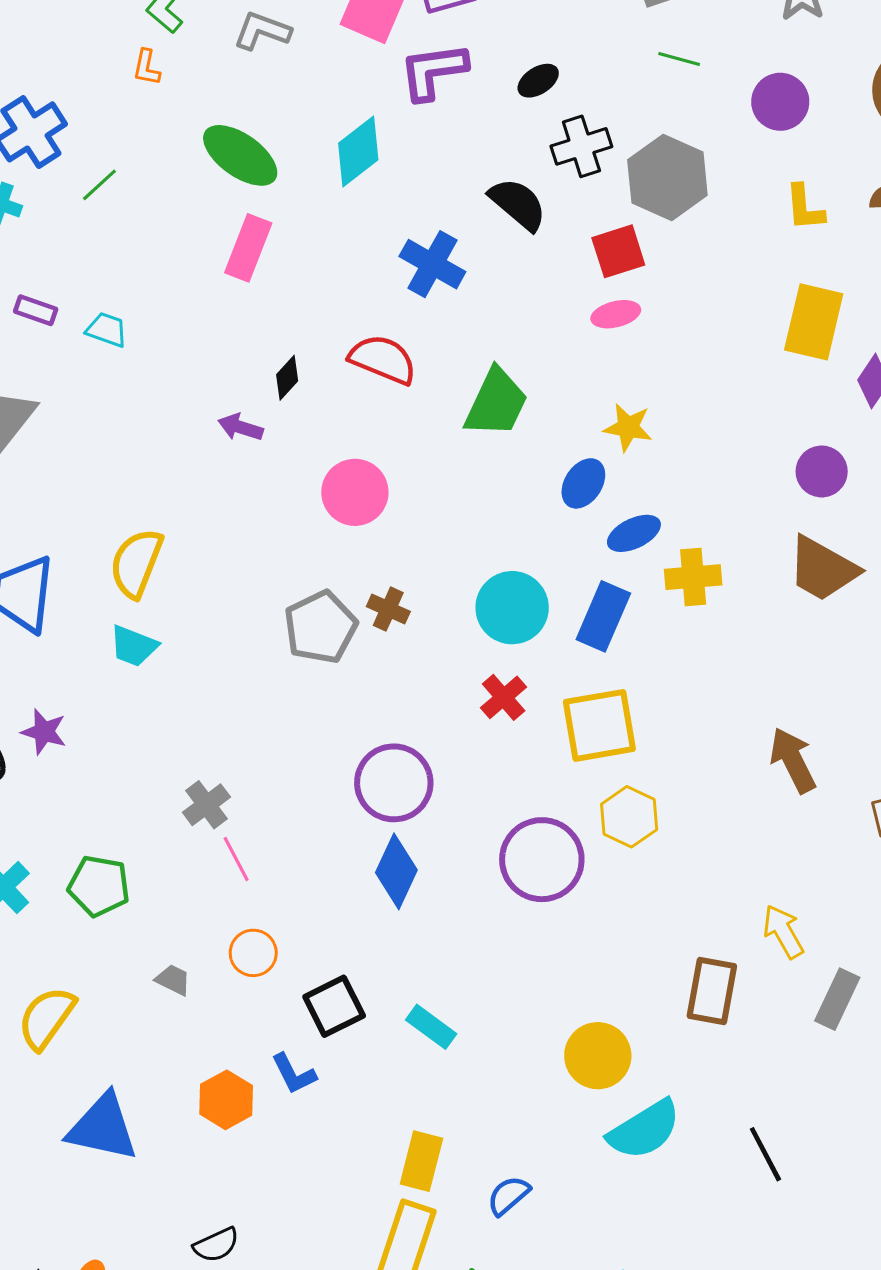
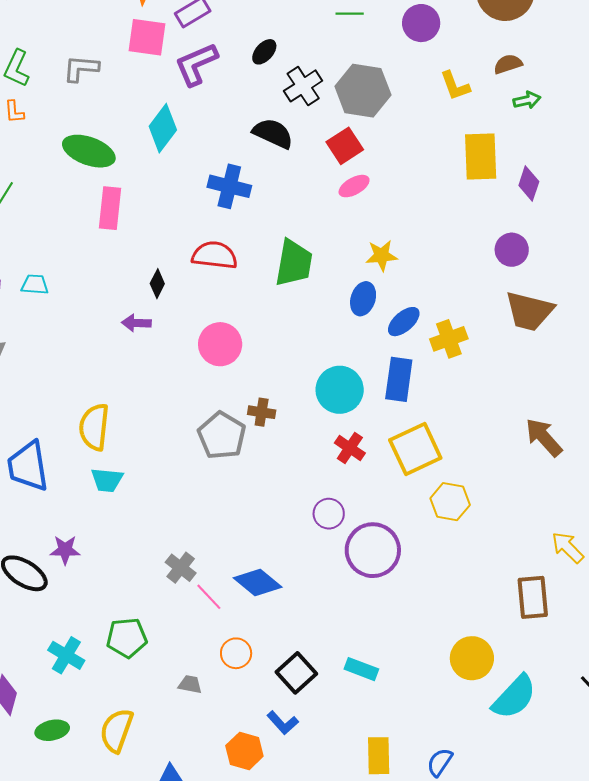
purple circle: (394, 783) -> (329, 514), moved, size x0.6
purple circle: (542, 860) -> (373, 550), moved
blue diamond: (396, 871) -> (258, 583), moved, turned -60

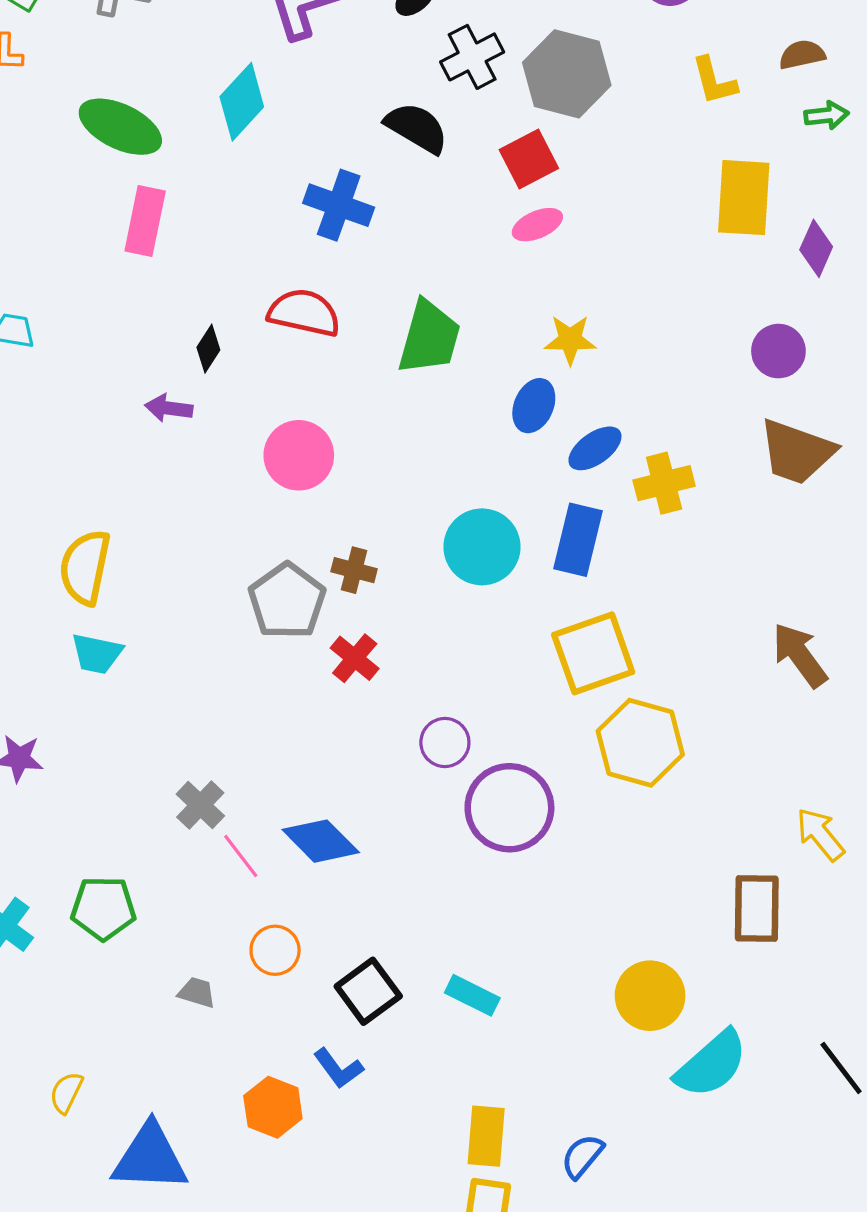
red cross: (350, 448) -> (355, 658), moved
yellow hexagon: (450, 502) -> (640, 743), size x1.4
yellow semicircle: (117, 730) -> (66, 1093), moved, size x0.6

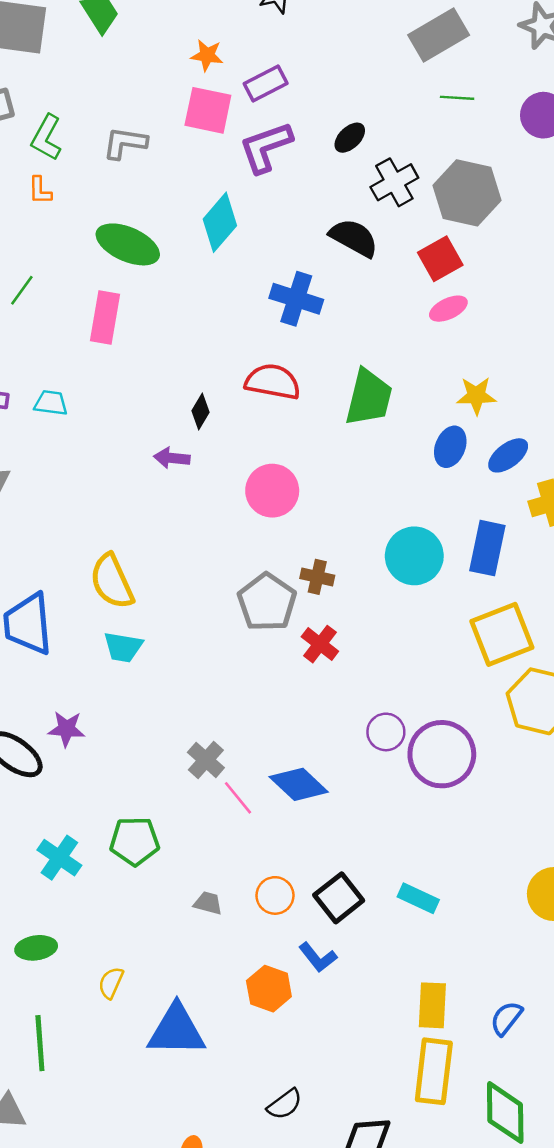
pink rectangle: (145, 221) -> (105, 318), moved
blue ellipse: (595, 448) -> (508, 455), moved
yellow semicircle: (85, 567) -> (112, 581), turned -34
purple circle: (445, 742) -> (386, 732), moved
orange circle: (275, 950) -> (275, 895), moved

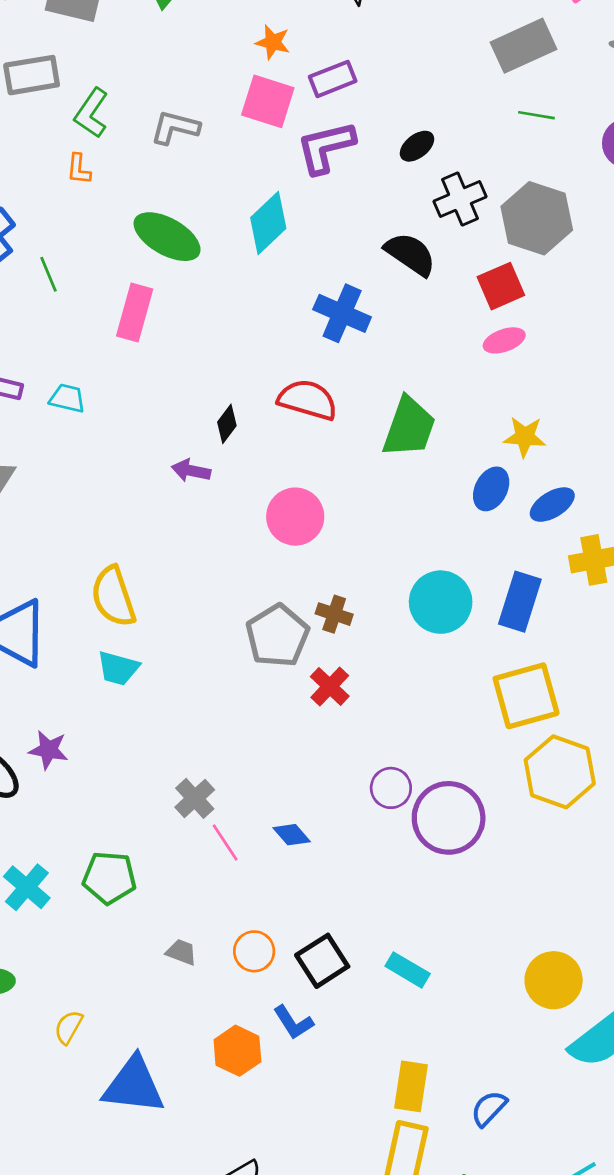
green line: (22, 290) -> (48, 274), turned -64
blue diamond: (299, 784) -> (292, 835), size x0.6

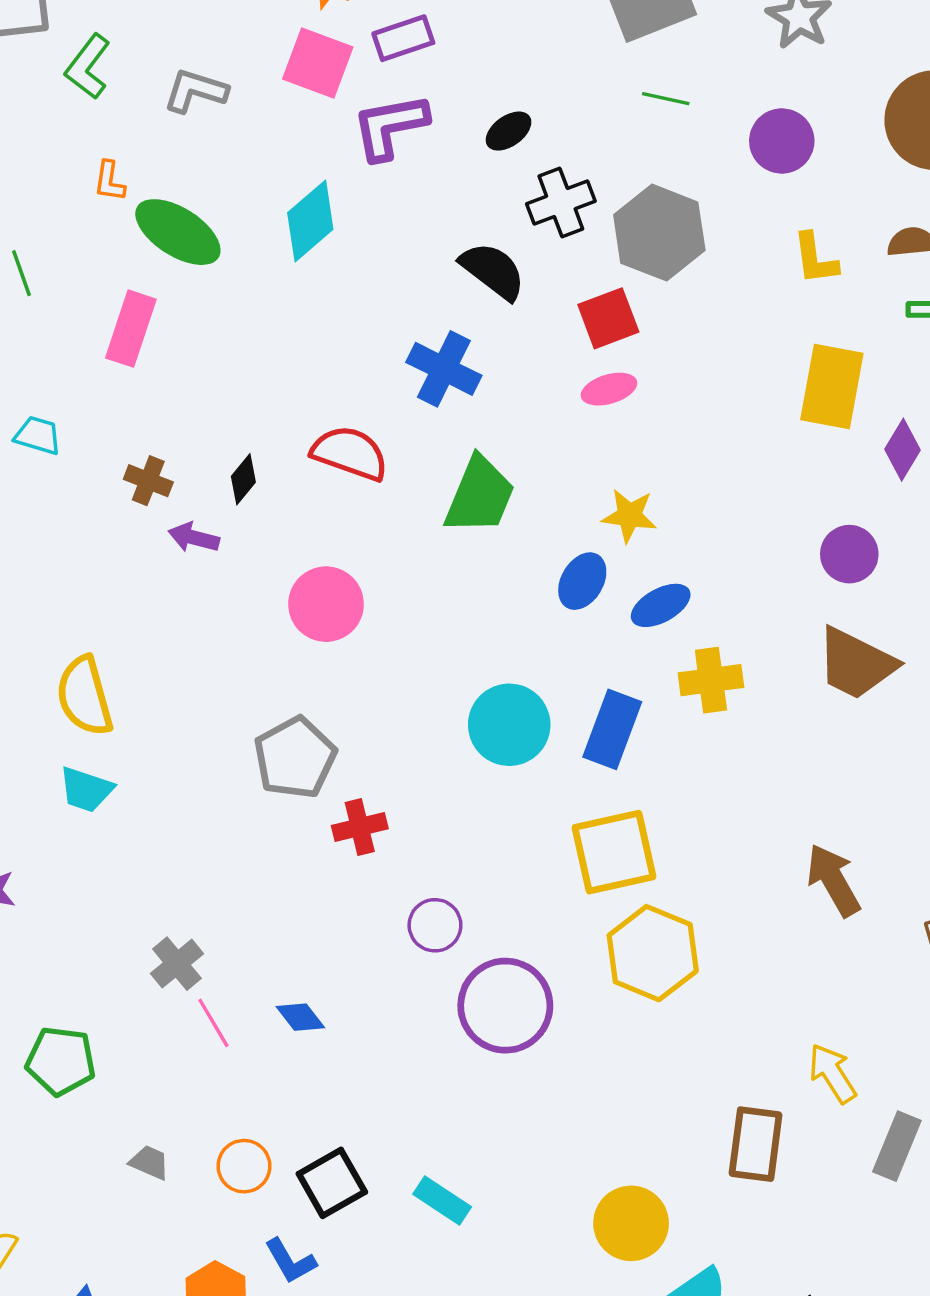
orange L-shape: (79, 169) -> (109, 181), moved
blue cross: (342, 313) -> (444, 369), moved
brown cross: (334, 614) -> (148, 481), moved
red cross: (330, 686) -> (360, 827), turned 30
purple circle: (391, 788) -> (435, 925), moved

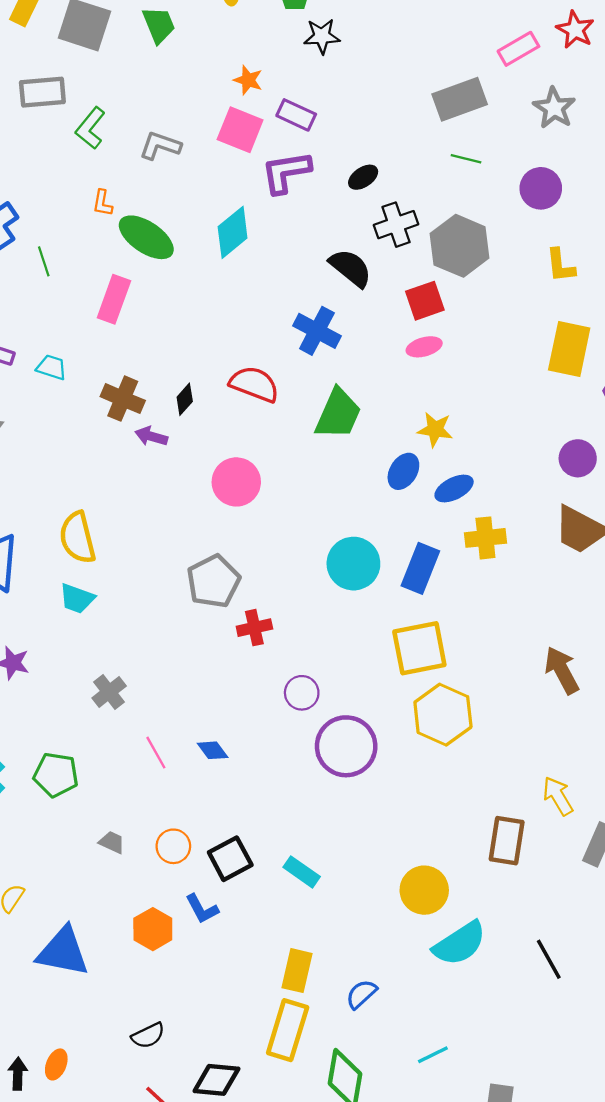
purple rectangle: (403, 38) -> (296, 115), turned 42
brown cross: (148, 481) -> (123, 399), size x1.4
gray cross: (177, 964) -> (109, 692), moved

